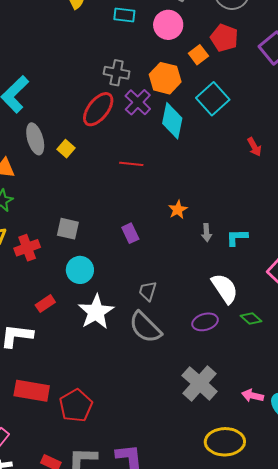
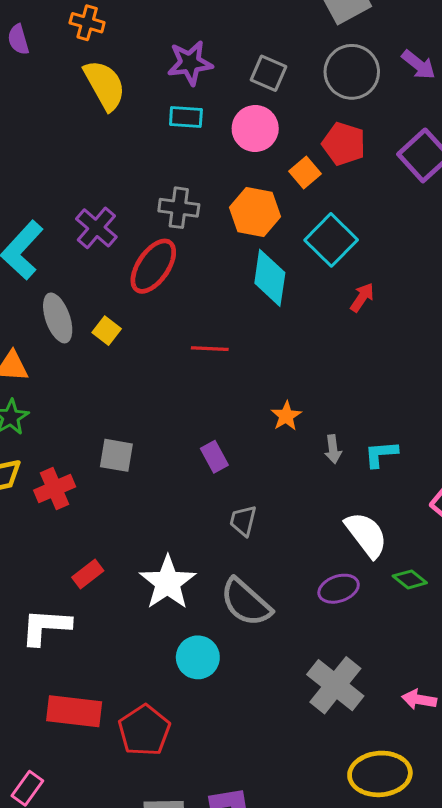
purple cross: (138, 102) -> (96, 228), moved
red arrow: (254, 147) -> (362, 297), moved, turned -114
cyan circle: (80, 270) -> (198, 657), moved
gray trapezoid: (148, 291) -> (243, 521), moved

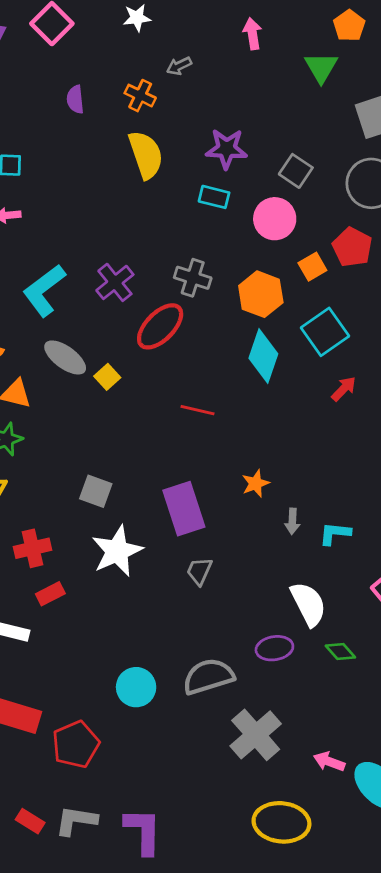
gray ellipse: (58, 318) -> (65, 357), turned -45
purple rectangle: (214, 457) -> (184, 509), size x1.8
red cross: (55, 489) -> (32, 548), moved
white star: (168, 583) -> (117, 551), moved
gray semicircle: (246, 602) -> (208, 676), moved, turned 111

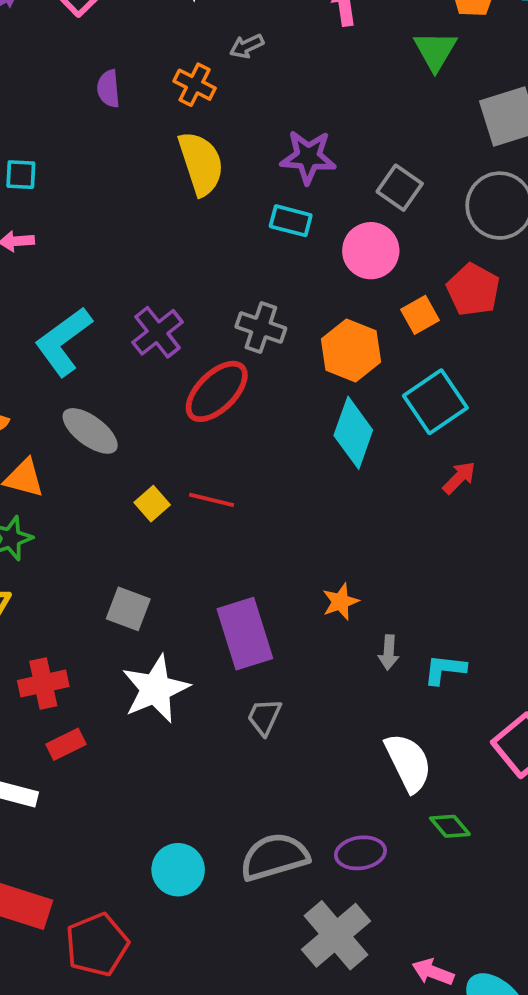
yellow square: (107, 377) -> (152, 504), moved
red line: (197, 410) -> (212, 500), moved
purple ellipse: (274, 648) -> (360, 853), moved

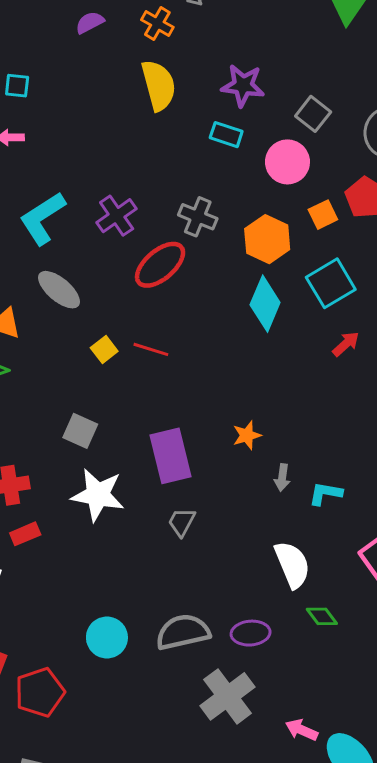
purple semicircle: (108, 89) -> (90, 22), turned 64
white star: (155, 689) -> (98, 495), turned 30

